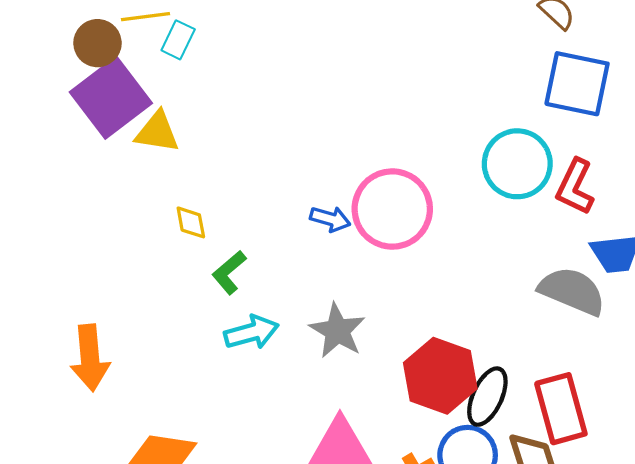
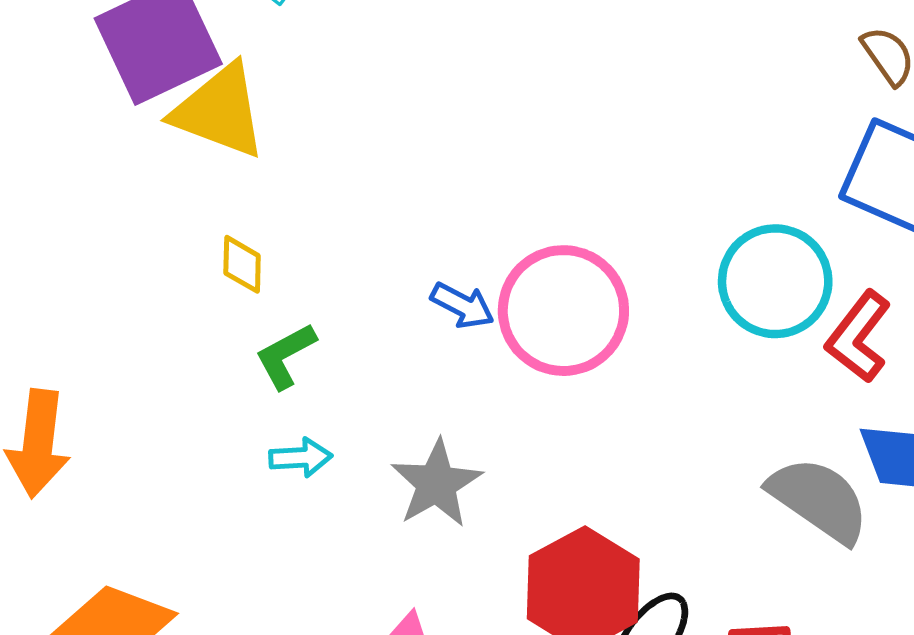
yellow triangle: (157, 132) -> (219, 111), size x1.4
cyan arrow: (251, 332) -> (301, 457), size x0.7

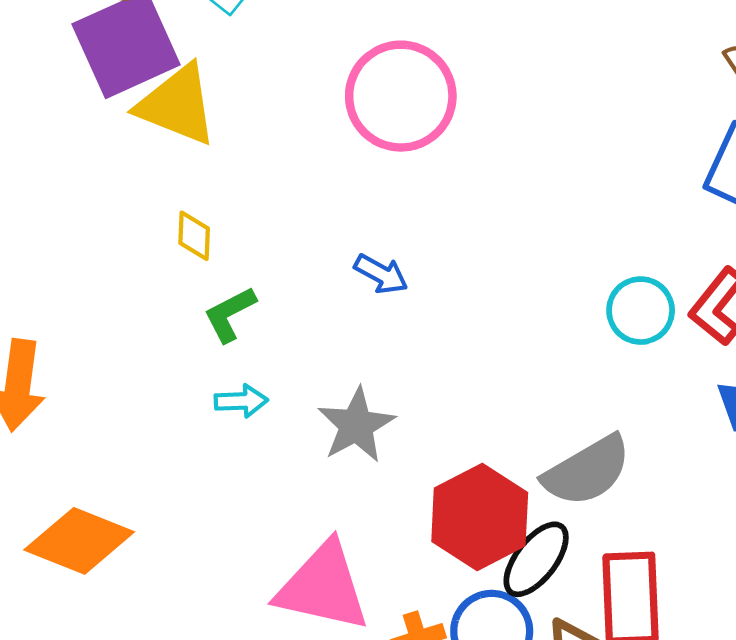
cyan circle: (775, 281) -> (641, 311), moved, size x0.7
pink circle: (563, 311) -> (401, 96), moved
gray semicircle: (819, 500) -> (587, 471), moved, turned 114

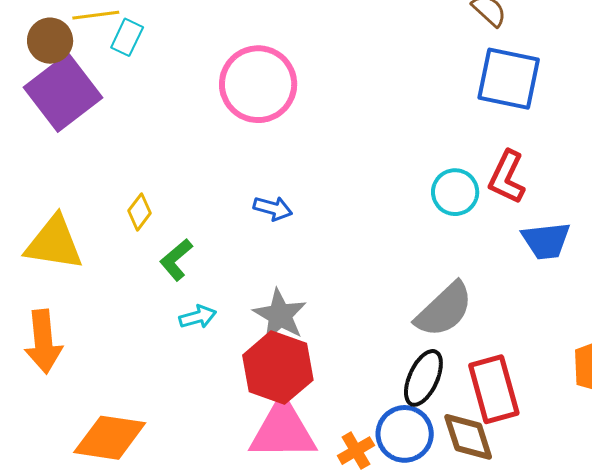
yellow triangle: (177, 105) -> (54, 243), moved
yellow diamond: (194, 236) -> (140, 212), turned 48
red hexagon: (480, 517) -> (278, 368), moved

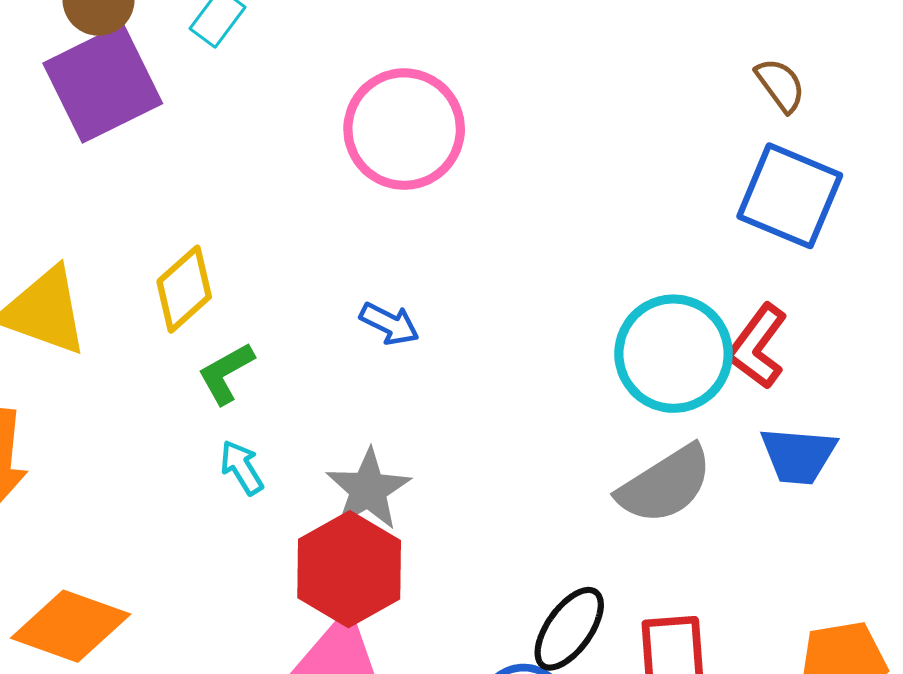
cyan circle: (455, 192) -> (674, 354), size x1.6
yellow diamond: (140, 212) -> (184, 289), size x1.5
gray semicircle: (444, 310) -> (665, 485), moved
cyan arrow: (198, 317) -> (242, 467), turned -117

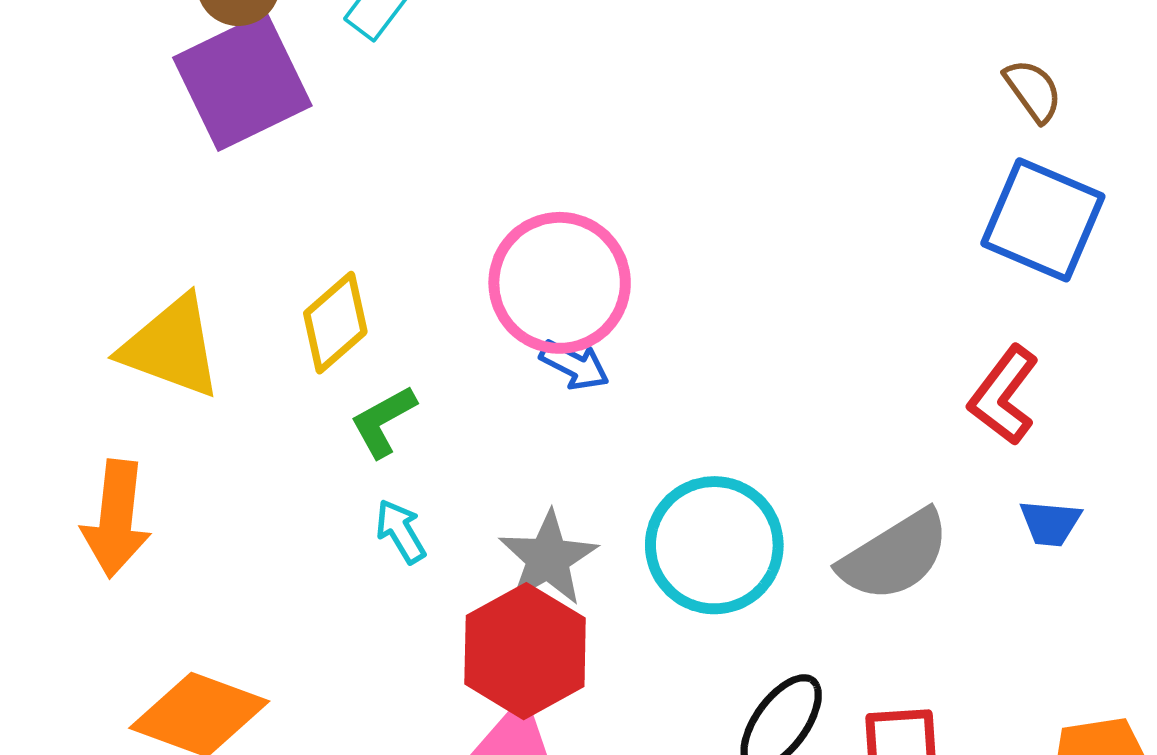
pink circle: (404, 129) -> (560, 283), moved
cyan circle: (674, 354) -> (714, 545), moved
blue trapezoid: (798, 456) -> (1050, 523), size x0.7

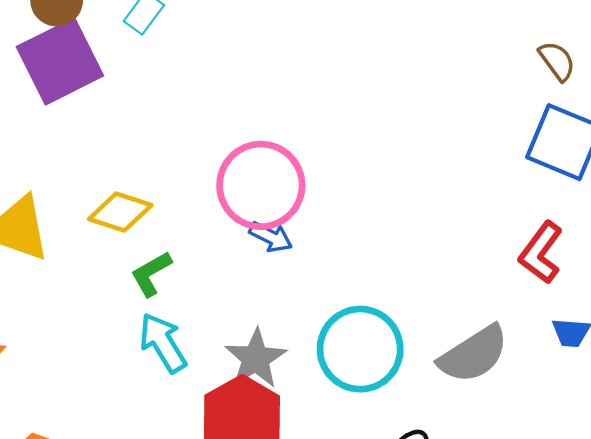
yellow diamond: (335, 323) -> (120, 212), turned 60
cyan arrow: (401, 531) -> (163, 343), size x1.5

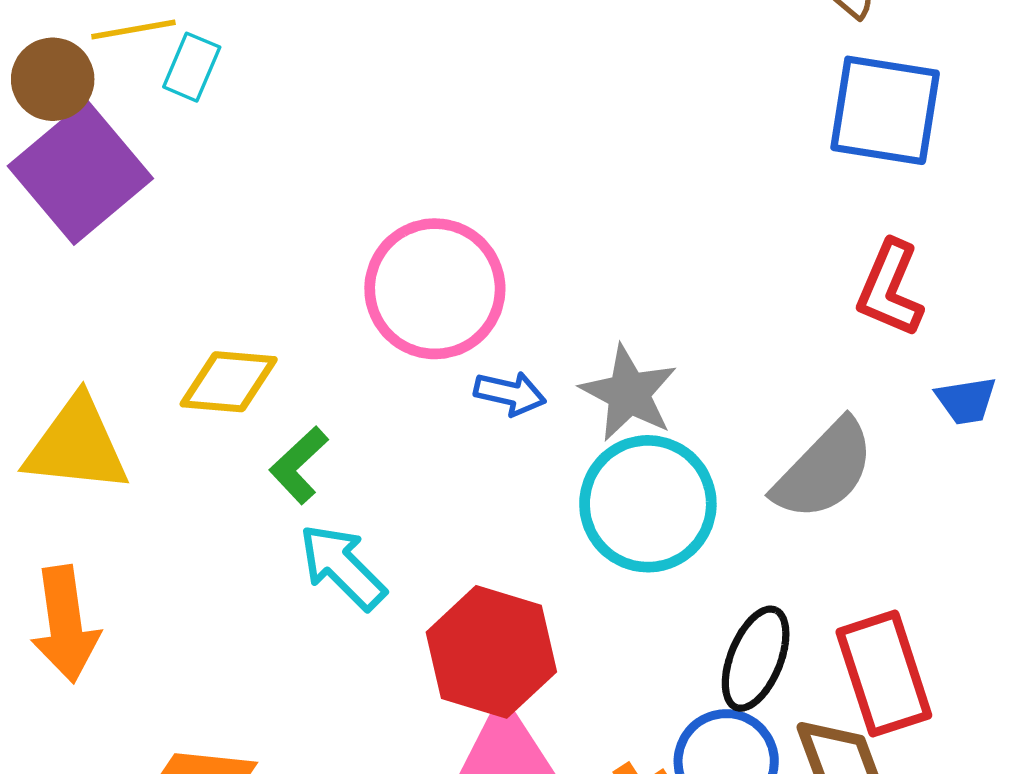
blue arrow: (271, 237) -> (510, 393), moved
gray star: (256, 359) -> (629, 393), moved

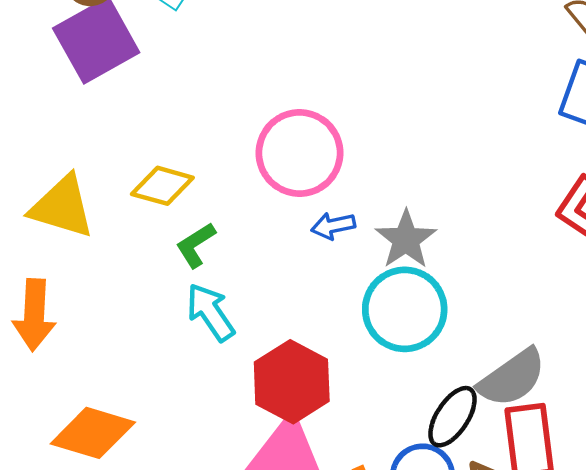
blue arrow: (510, 393) -> (333, 226), turned 144
gray semicircle: (824, 470) -> (512, 378), moved

